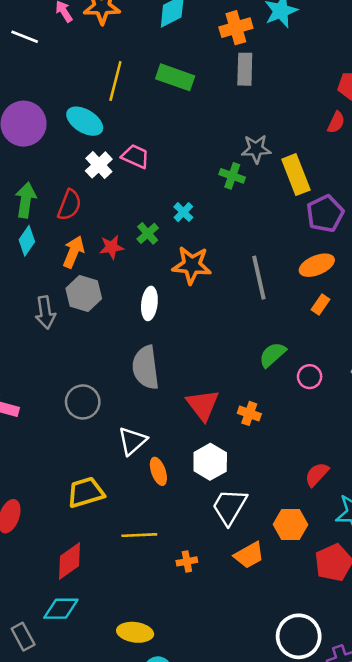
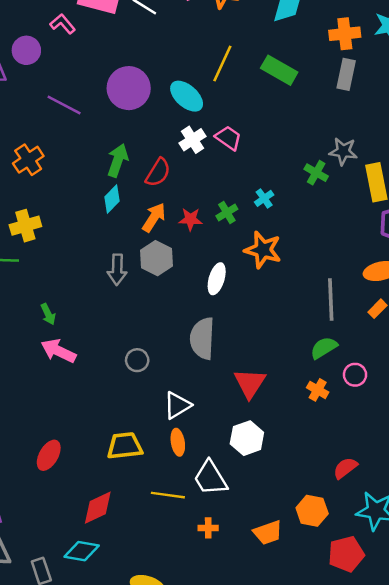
gray line: (259, 278) -> (331, 299), moved
gray circle: (83, 402) -> (137, 360), size x0.7
orange cross: (249, 413) -> (318, 390), moved
orange ellipse: (158, 471) -> (178, 442), moved
white trapezoid: (229, 507) -> (210, 478), moved, turned -72

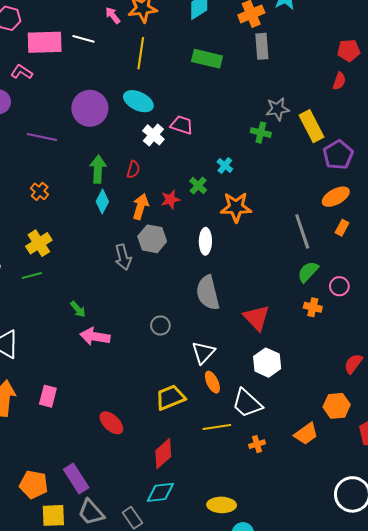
yellow line: (222, 64) -> (141, 53), moved
orange cross: (28, 160) -> (40, 191), moved, size x0.7
red semicircle: (158, 172) -> (133, 169), size x0.7
red ellipse: (49, 455) -> (111, 423), turned -60

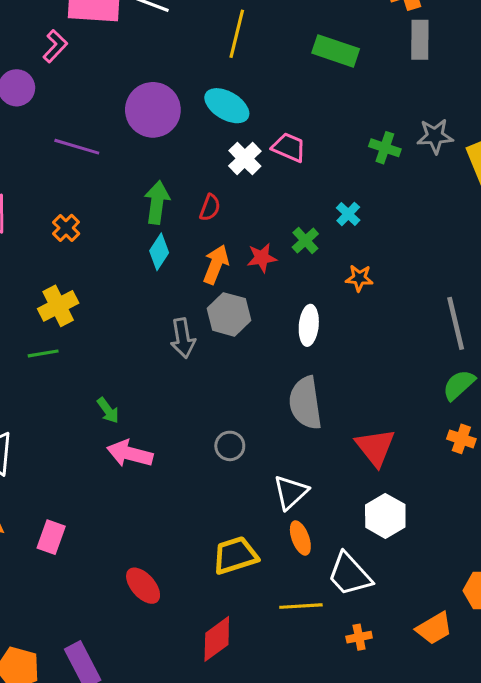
pink L-shape: (22, 72) -> (55, 46), turned 95
green cross: (261, 133) -> (385, 148), moved
orange star: (236, 207) -> (359, 278), size x0.6

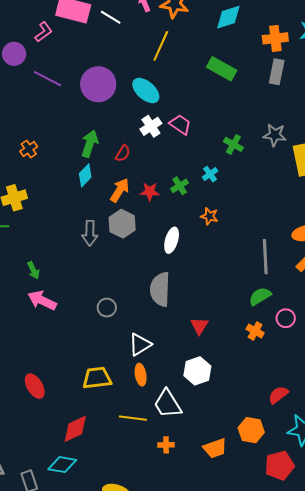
purple line: (77, 147) -> (48, 79), moved
green cross: (385, 148) -> (233, 144), moved
red triangle: (375, 447) -> (199, 326), size x0.7

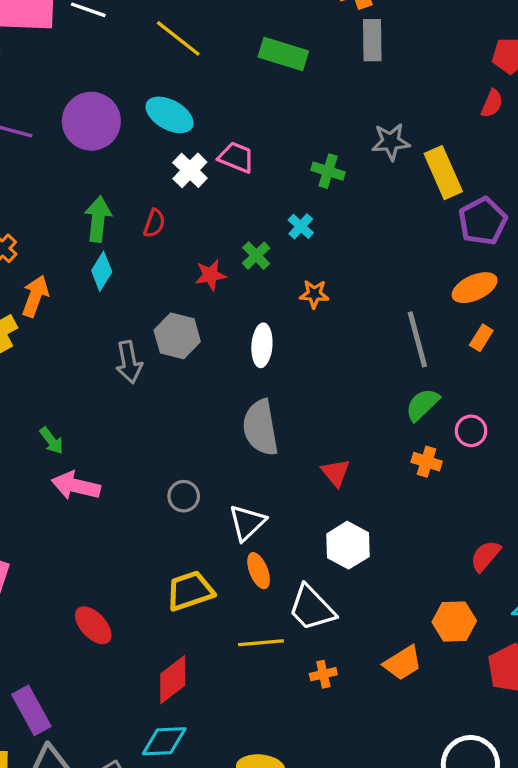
yellow line: (161, 46) -> (178, 38), turned -64
orange arrow: (120, 190) -> (35, 296), moved
gray circle: (107, 308) -> (184, 496), moved

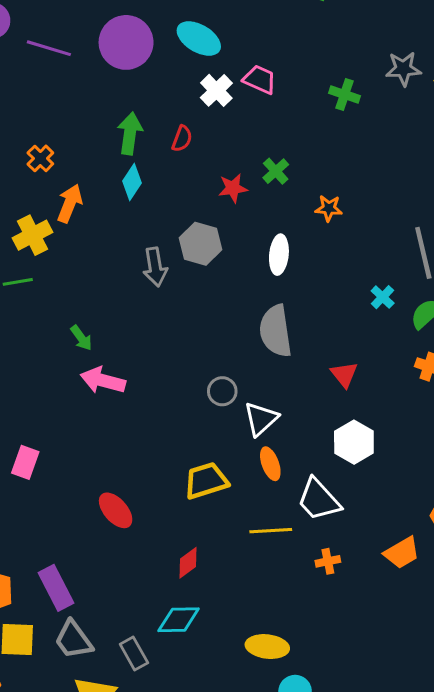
cyan cross: (301, 226) -> (383, 297), moved
gray circle: (184, 496) -> (222, 391), moved
red diamond: (173, 680) -> (188, 563), size x0.7

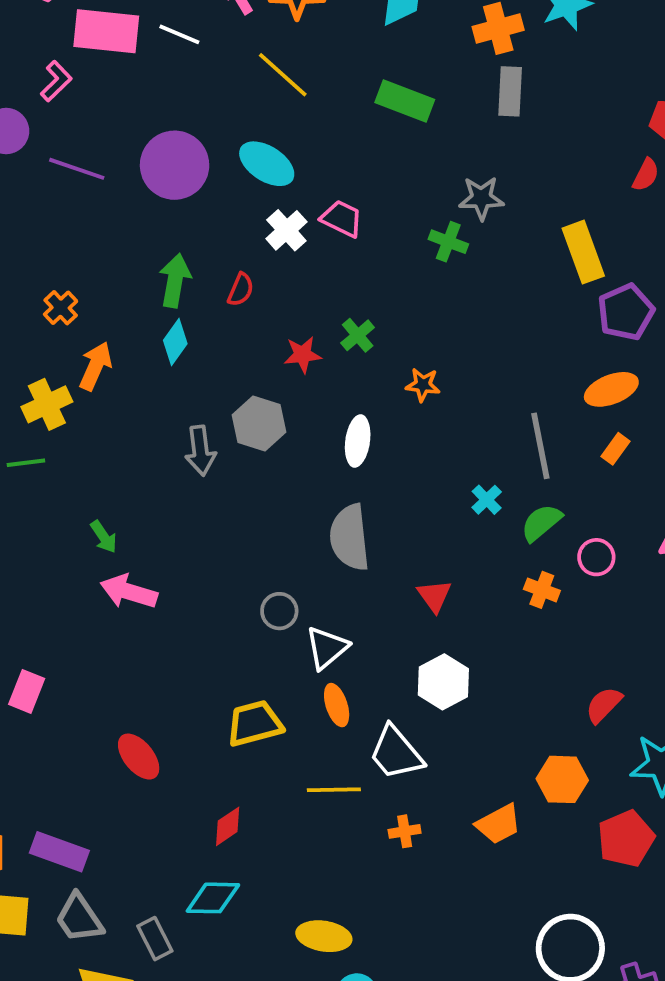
gray star: (403, 69) -> (481, 198), moved
purple rectangle: (56, 588) -> (59, 852), turned -45

